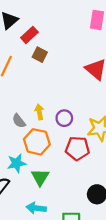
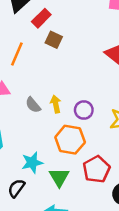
gray semicircle: (19, 121) -> (33, 105), moved
orange hexagon: (37, 142) -> (70, 140), moved
red pentagon: (77, 148) -> (96, 169), moved, turned -30

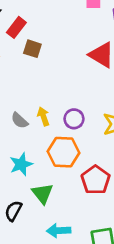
cyan star: (32, 163) -> (21, 164), moved
green triangle: (59, 177) -> (42, 193), moved

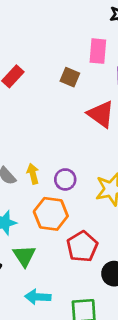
brown square: (32, 49) -> (70, 77), moved

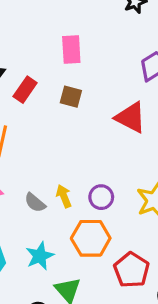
pink rectangle: (98, 51) -> (71, 50), moved
brown square: (70, 77) -> (71, 97), moved

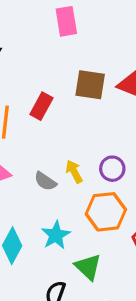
red rectangle: (25, 90) -> (41, 106), moved
brown square: (71, 97) -> (90, 85), moved, size x1.4

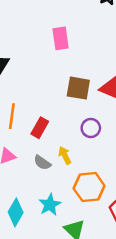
red rectangle: (41, 106) -> (40, 128), moved
purple circle: (112, 169) -> (91, 128), moved

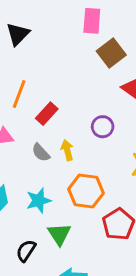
brown square: (78, 88) -> (111, 53), moved, turned 30

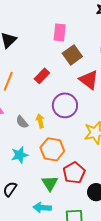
red rectangle: (47, 114) -> (42, 76), moved
purple circle: (103, 127) -> (65, 105), size x1.6
green triangle: (59, 234) -> (50, 183), moved

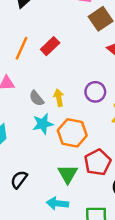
red rectangle: (42, 76) -> (50, 46), moved
purple circle: (65, 105) -> (95, 92), moved, size x0.7
cyan star: (20, 155) -> (43, 124), moved

